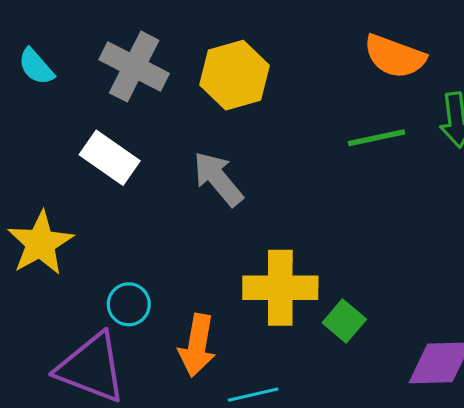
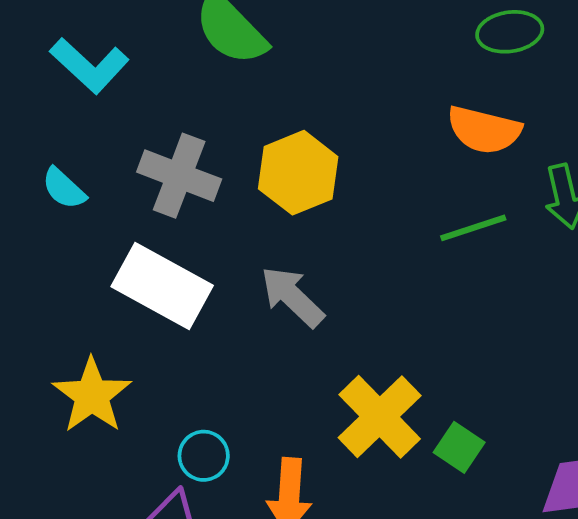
white rectangle: (110, 158) -> (162, 286), size x1.4
yellow cross: (280, 288) -> (380, 417), turned -38

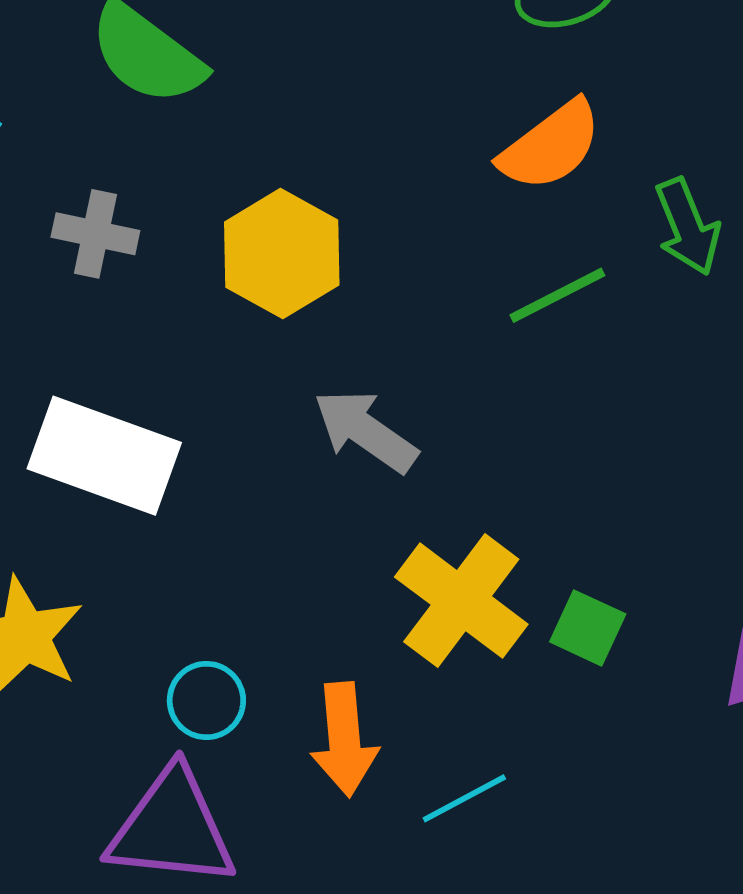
orange semicircle: (484, 130) -> (551, 146), turned -42
gray cross: (179, 176) -> (95, 234), moved, size x0.7
gray arrow: (292, 297) -> (365, 431), moved

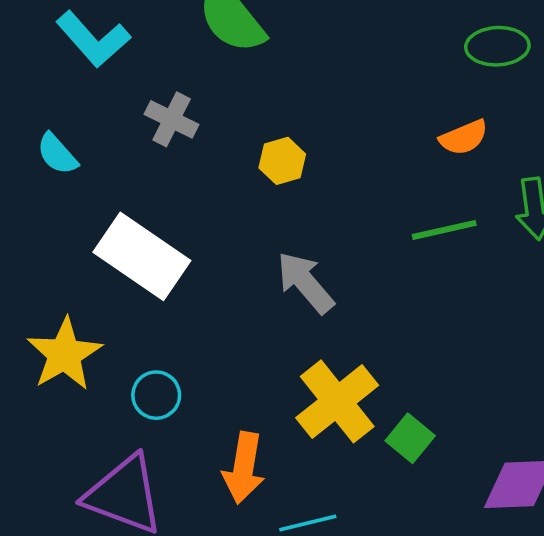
orange semicircle: (551, 146) -> (464, 137), size x0.7
yellow hexagon: (282, 254) -> (282, 161), size x0.6
cyan circle: (206, 701) -> (156, 395), moved

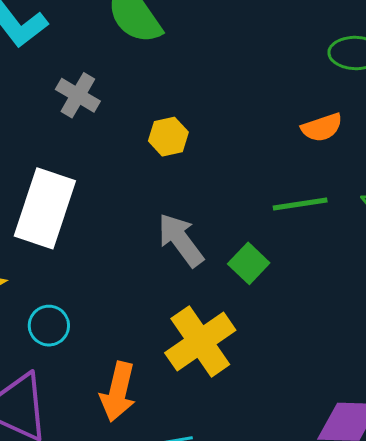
white rectangle: (142, 256) -> (45, 208), turned 70
green square: (410, 438) -> (249, 263), moved

